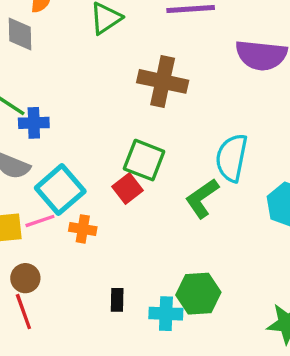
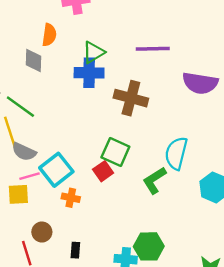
blue cross: (34, 123) -> (89, 73), moved, size x1.4
pink line: (40, 221) -> (30, 176), moved
brown circle: (25, 278) -> (42, 232), moved
black rectangle: (117, 300) -> (75, 250), moved

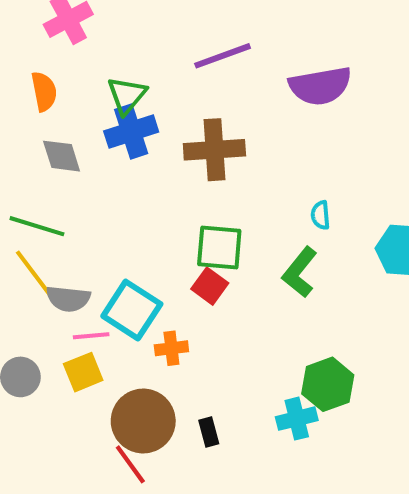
gray diamond: (34, 61) -> (62, 156), moved
cyan semicircle: (176, 153) -> (320, 215), size x0.5
pink line: (30, 176) -> (91, 336), turned 30
brown circle: (42, 232) -> (143, 421), size x1.8

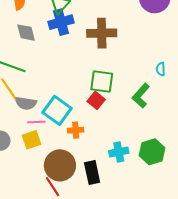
cyan semicircle: (320, 215) -> (161, 69), moved
cyan cross: (297, 419) -> (119, 152), moved
black rectangle: (209, 432) -> (92, 172), size x1.6

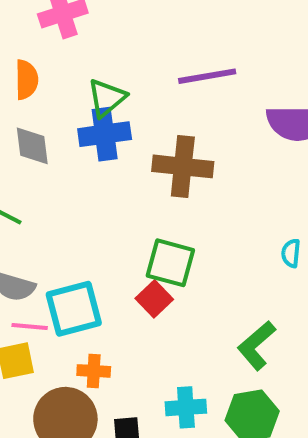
green L-shape: (141, 96) -> (256, 345), moved
cyan square: (57, 110) -> (74, 309), turned 32
orange cross: (76, 130) -> (94, 371), moved

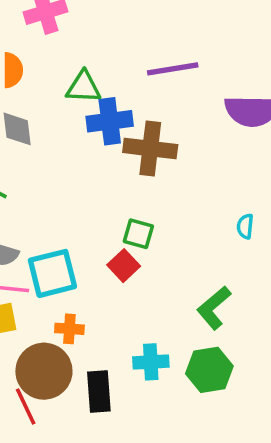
green triangle: (107, 98) -> (83, 87), turned 42
blue cross: (105, 134) -> (110, 121), moved
green square: (170, 263) -> (138, 234), size x0.7

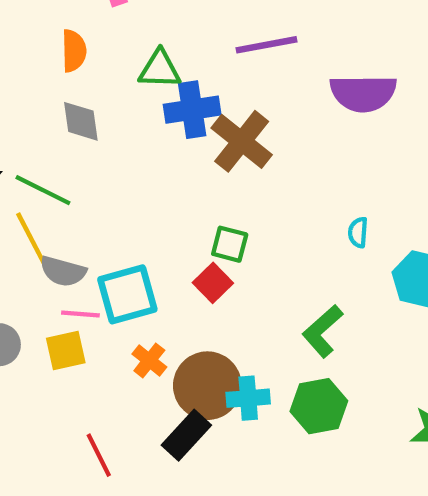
brown cross: (150, 149) -> (242, 141), turned 33
orange cross: (69, 329) -> (149, 360), turned 36
brown circle: (44, 371) -> (207, 386), moved
black rectangle: (99, 391) -> (186, 435), turned 48

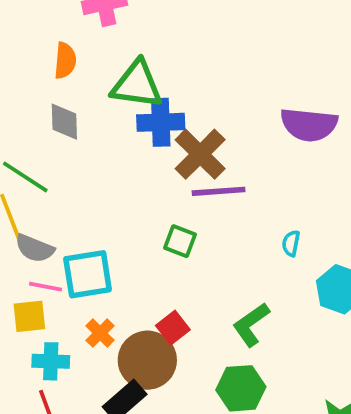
purple line: (266, 45) -> (219, 191), moved
green triangle: (160, 69) -> (137, 85), size x1.4
red square: (213, 283) -> (173, 328), moved
cyan cross: (248, 398) -> (51, 361), moved

